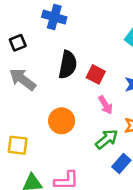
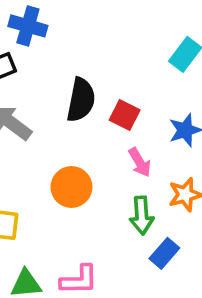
blue cross: (54, 17) -> (28, 26), moved
green arrow: (107, 139) -> (142, 215), turned 125

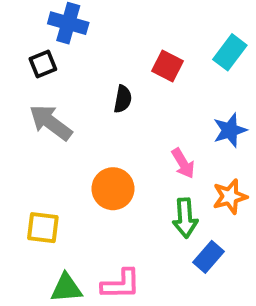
black semicircle: (81, 100) -> (123, 99), size x0.6
red square: (125, 115) -> (168, 66), moved

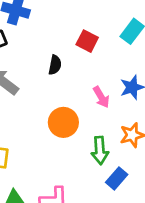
pink arrow: (183, 163) -> (101, 97), moved
orange circle: (113, 189) -> (63, 122), moved

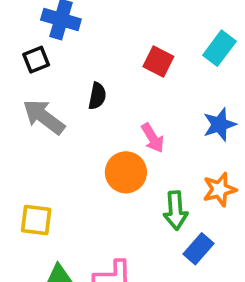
black semicircle: (55, 65) -> (97, 96), moved
pink arrow: (101, 97) -> (153, 138), moved

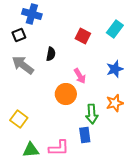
yellow square: (36, 220) -> (19, 119), turned 30
blue rectangle: (198, 249) -> (85, 135), moved, turned -49

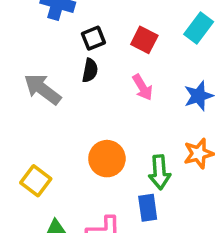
black square: (19, 35) -> (93, 38), moved
pink arrow: (80, 76) -> (143, 87), moved
orange circle: (66, 94) -> (107, 159), moved

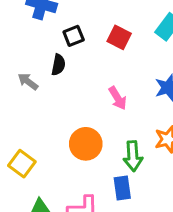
black semicircle: (90, 70) -> (58, 65), moved
pink arrow: (143, 87) -> (118, 98), moved
gray arrow: (42, 89) -> (28, 81), size x0.6

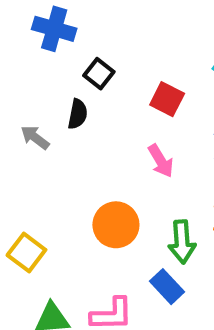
black square: (74, 36) -> (99, 74), turned -30
red square: (119, 37) -> (167, 99), moved
blue rectangle: (122, 188) -> (167, 287), turned -35

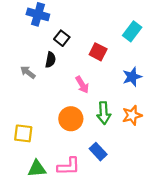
pink arrow: (161, 161) -> (82, 85), moved
green arrow: (182, 242) -> (104, 113), moved
yellow square: (26, 253) -> (23, 133), turned -30

